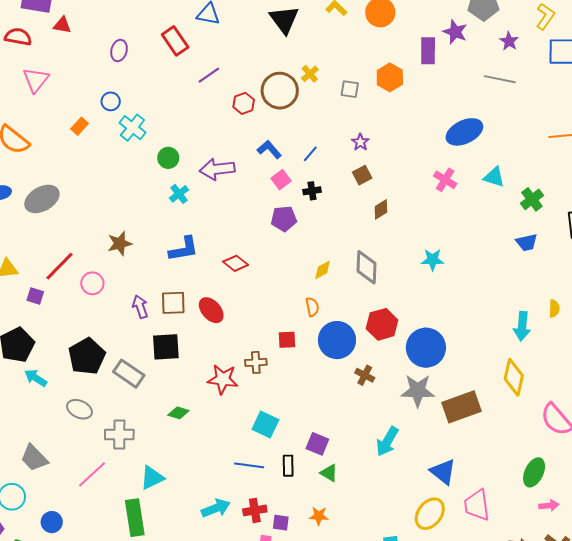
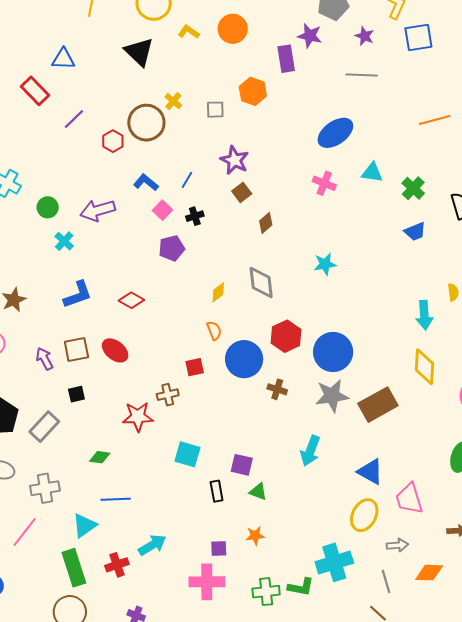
purple star: (360, 142) -> (234, 160), size x1.6
black square: (166, 347) -> (76, 394), size x0.6
gray rectangle: (129, 374) -> (44, 427), turned -72
blue line: (249, 465) -> (116, 499), moved
red cross: (255, 510) -> (117, 565), moved

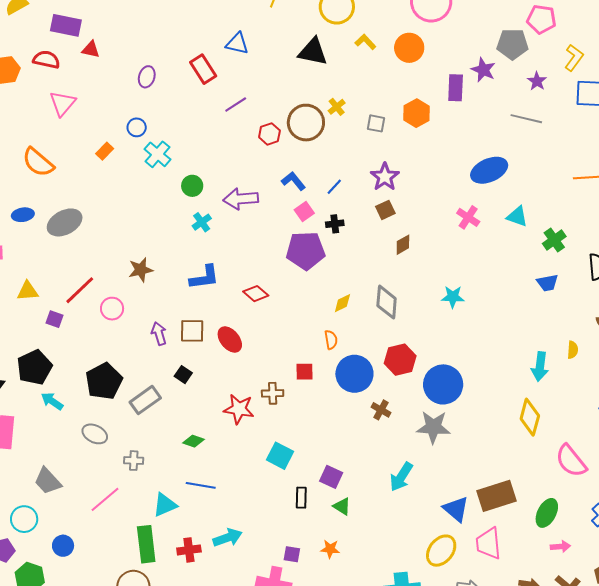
black triangle: (139, 52) -> (313, 52), turned -44
purple pentagon: (172, 248) -> (306, 251), size x1.5
black square: (76, 394) -> (183, 375), turned 36
brown rectangle: (378, 405) -> (497, 496), moved
gray cross: (45, 488) -> (134, 461), size x0.7

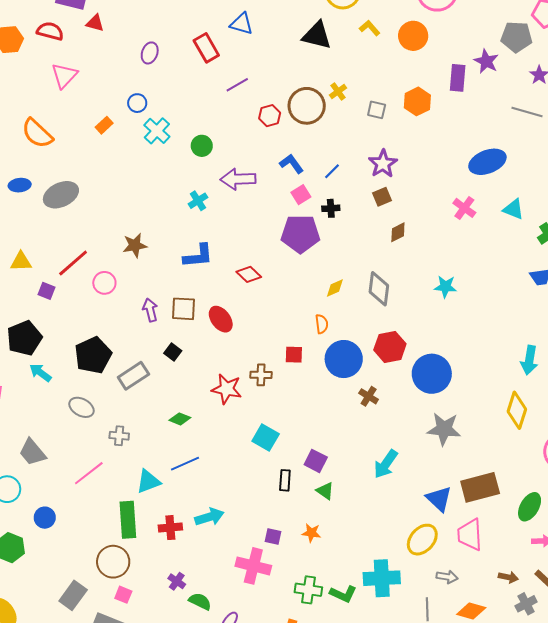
green circle: (192, 186) -> (202, 146), moved
gray star: (433, 427) -> (444, 429), moved
blue line: (201, 485) -> (185, 464), turned -36

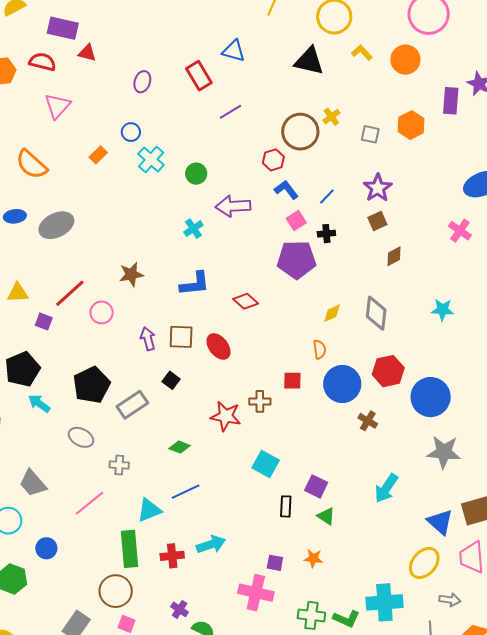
red hexagon: (270, 116) -> (273, 160), moved

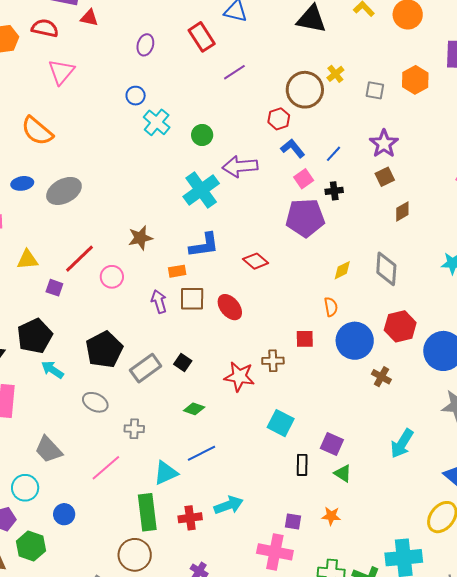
orange rectangle: (98, 155) -> (177, 271), moved, turned 36
cyan cross: (193, 229) -> (201, 190), size x1.8
black square: (171, 380) -> (183, 362), moved

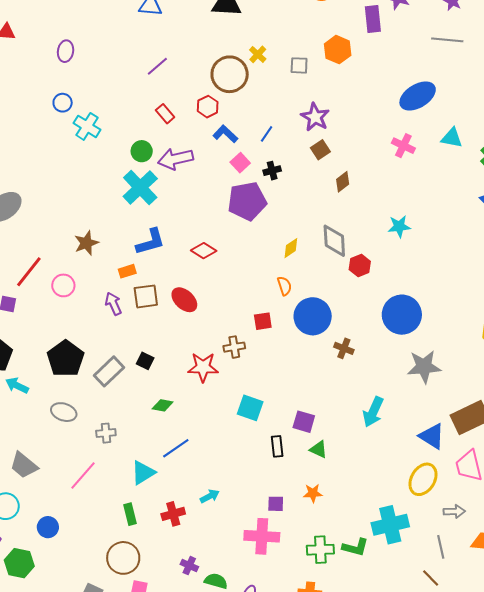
red rectangle: (202, 37) -> (165, 114), moved, size x0.7
green circle: (202, 135) -> (142, 151), moved
red hexagon: (400, 326) -> (360, 265), moved, size x0.7
cyan arrow: (229, 505) -> (210, 496), size x0.7
green rectangle: (147, 512) -> (130, 514), size x0.6

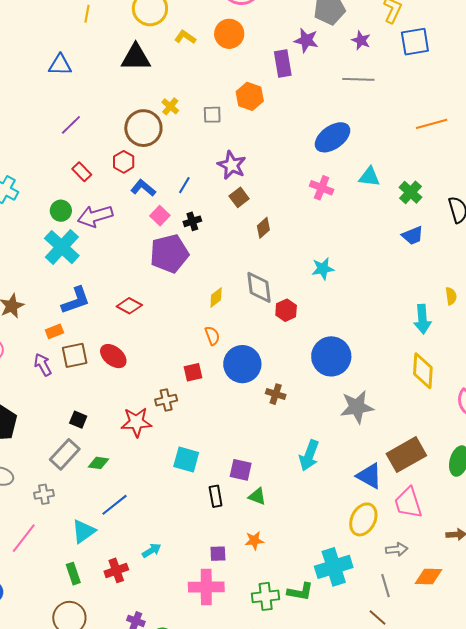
gray rectangle: (109, 371) -> (65, 454), moved

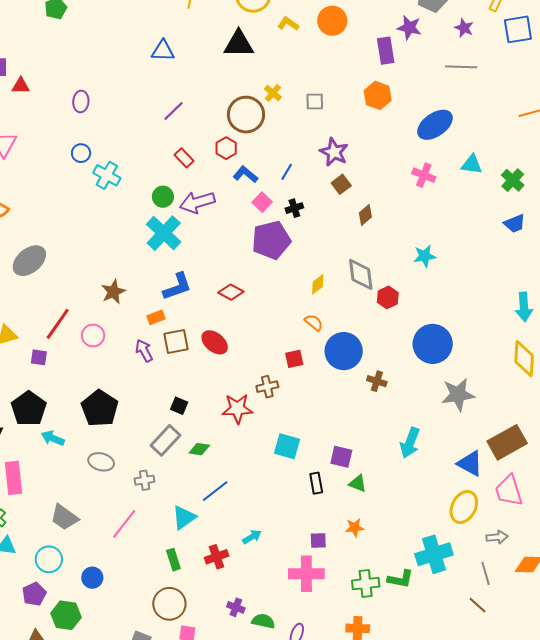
orange hexagon: (250, 96) -> (378, 95), moved
orange semicircle: (212, 336) -> (314, 322), turned -30

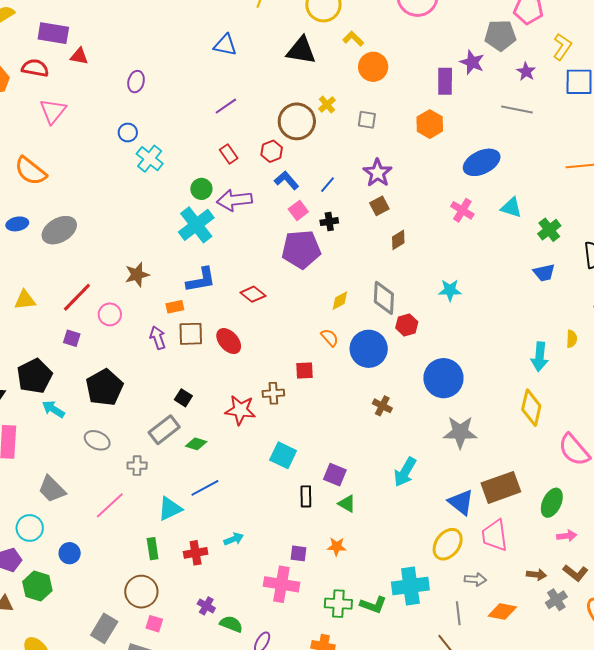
orange circle: (332, 21) -> (373, 67), moved
blue circle: (344, 351) -> (369, 349), moved
purple square: (39, 357) -> (72, 338), moved

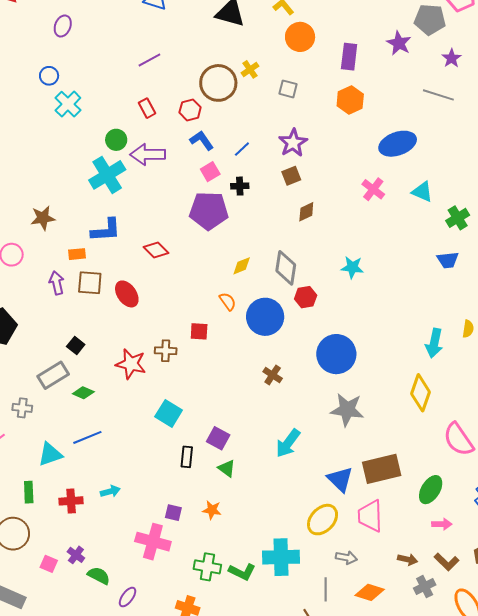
purple rectangle: (445, 81) -> (349, 57), moved
pink square: (154, 624) -> (49, 564), moved

